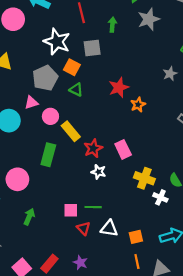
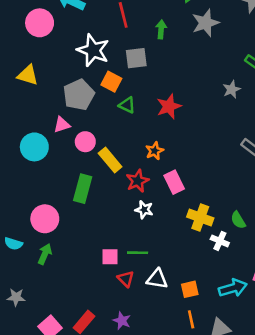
green triangle: (76, 90) -> (127, 105), moved
orange star: (138, 105) -> (155, 151), moved
green arrow: (29, 217) -> (45, 254), moved

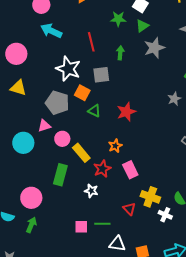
pink circle: (40, 23) -> (16, 54), moved
gray pentagon: (79, 95) -> (57, 103), turned -30
white star: (144, 210) -> (91, 191), moved
red triangle: (126, 279) -> (129, 209), moved

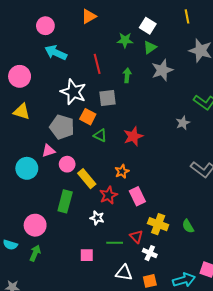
white cross: (165, 215) -> (150, 253), moved
green line: (102, 224) -> (115, 243), moved

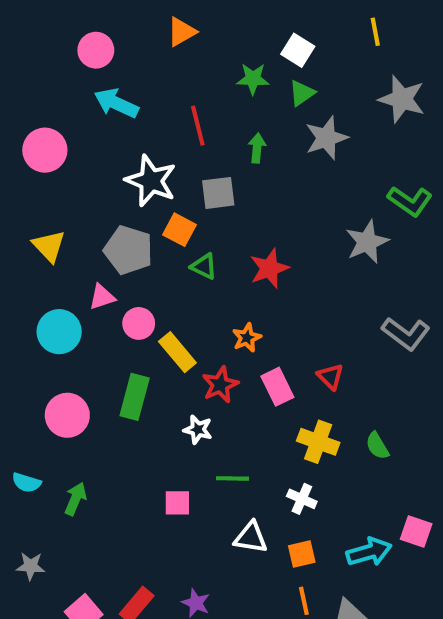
yellow triangle: (22, 111) -> (49, 246), moved, turned 30
gray star: (183, 123) -> (367, 242), size x1.5
pink circle: (35, 225) -> (67, 415), moved
red triangle: (136, 237) -> (330, 376), moved

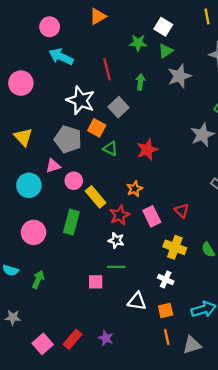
gray square: (218, 193) -> (119, 107), turned -36
white star: (198, 430) -> (116, 240), moved
green line: (232, 478) -> (116, 267), moved

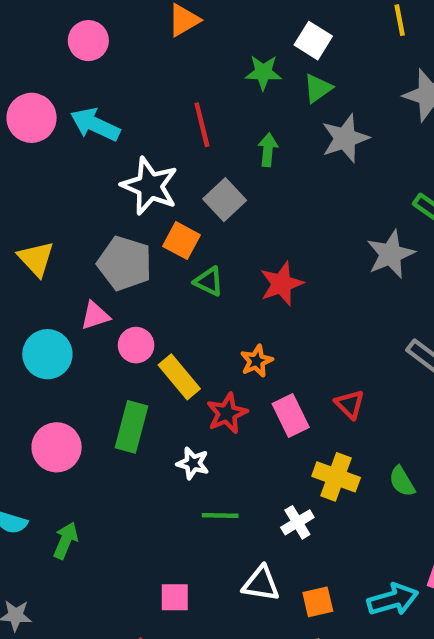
cyan arrow: (61, 57) -> (95, 125), moved
pink circle: (21, 83) -> (32, 118), moved
white star: (116, 240) -> (193, 463), moved
white cross: (166, 280) -> (297, 522), moved, turned 35
pink square: (96, 282) -> (175, 597), moved

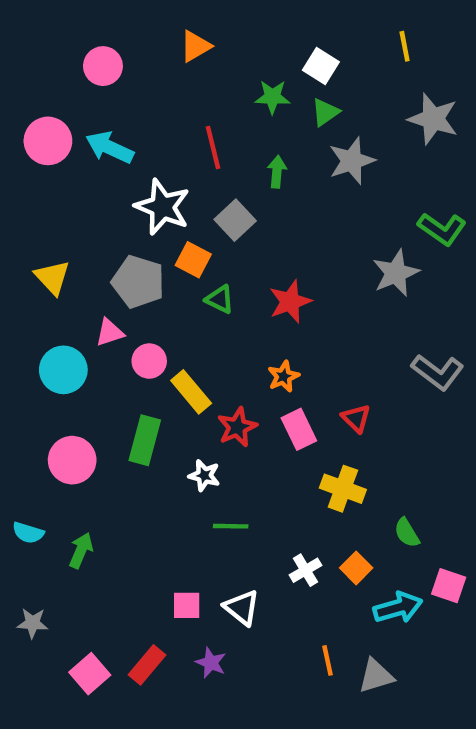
orange star: (256, 361) -> (283, 376), moved
green semicircle: (402, 481) -> (407, 533), moved
white cross: (297, 522) -> (305, 570), moved
white triangle: (261, 584) -> (242, 608), moved, turned 30
orange square: (318, 602) -> (356, 568), moved, turned -32

